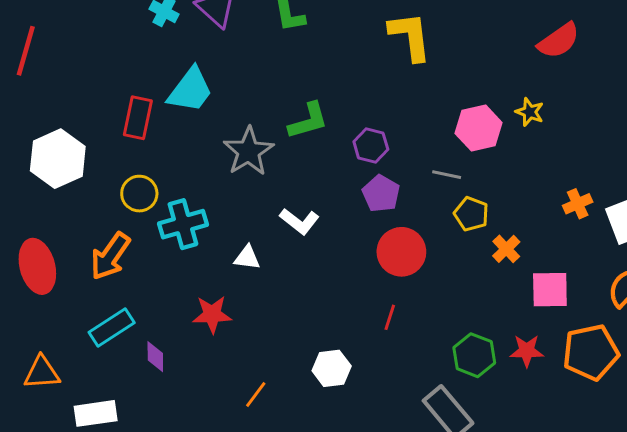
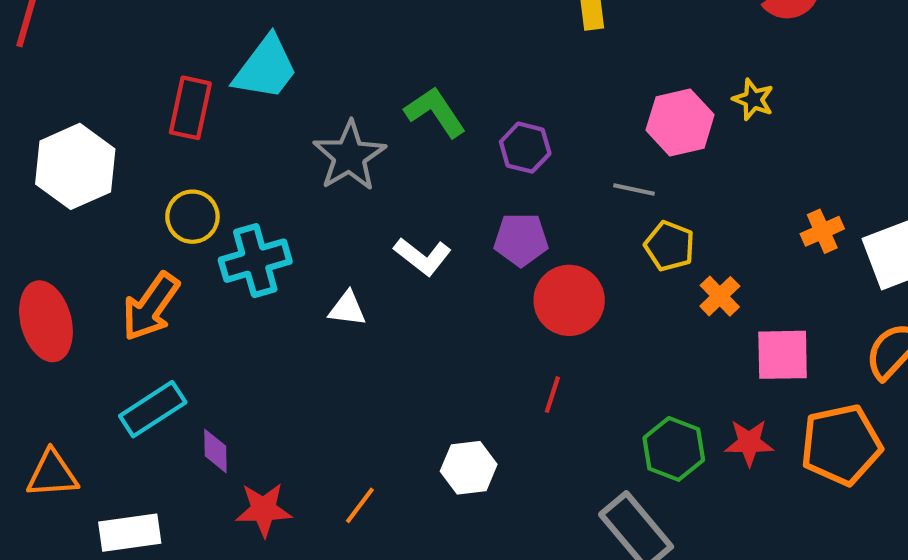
green L-shape: (308, 121) -> (435, 112), turned -108
purple pentagon: (381, 194) -> (521, 240), moved, turned -30
red star: (212, 314) -> (264, 510), moved

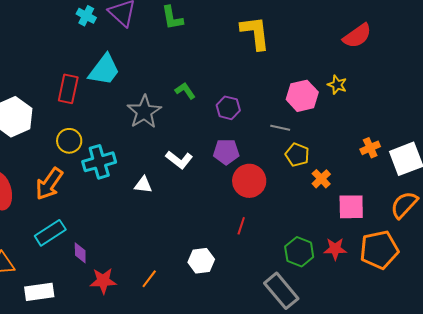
green L-shape: (435, 112) -> (185, 91), size x0.7

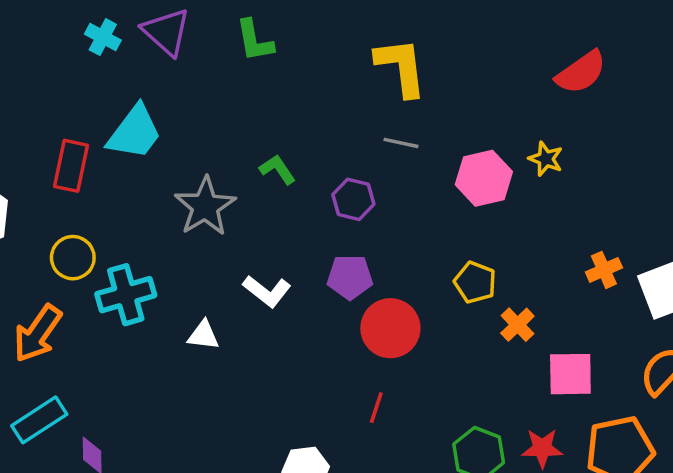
gray line: (280, 128) -> (401, 143), moved

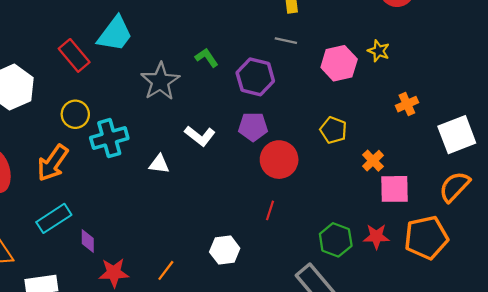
red rectangle: (71, 166) -> (74, 55), turned -52
purple hexagon: (353, 199) -> (255, 77), size x1.4
orange cross: (604, 270) -> (407, 104), moved
orange cross: (517, 325) -> (373, 161), moved

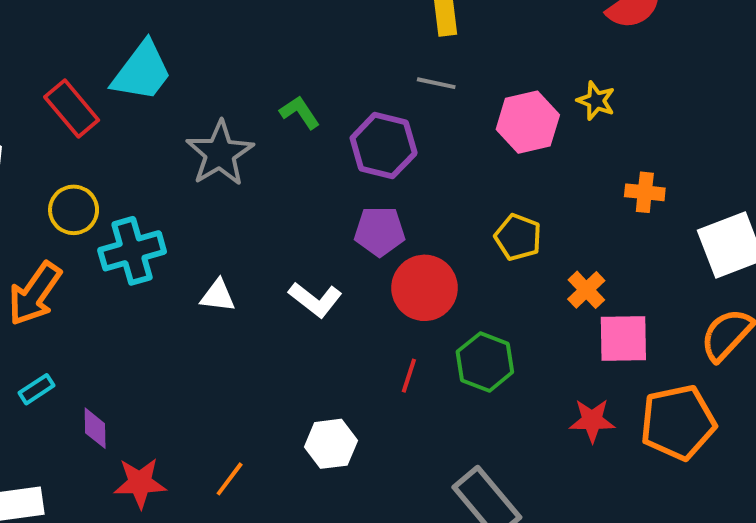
orange cross: (407, 104) -> (645, 192), turned 30
white L-shape: (200, 136) -> (315, 300), moved
cyan rectangle: (54, 218) -> (37, 389), size x0.6
green hexagon: (336, 240) -> (485, 362), moved

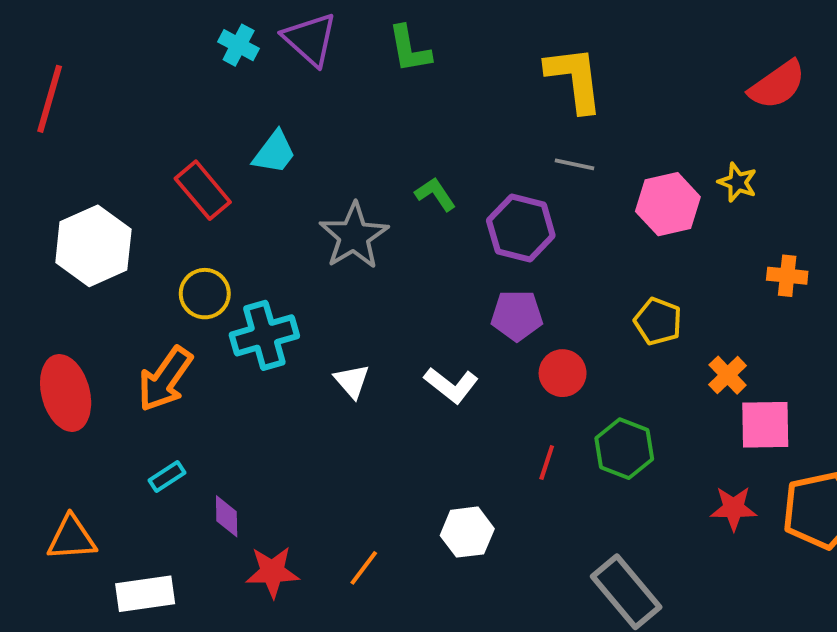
cyan trapezoid: (142, 71) -> (274, 152), size x0.7
red circle: (424, 288) -> (563, 373), size x0.7
white triangle: (218, 296) -> (352, 381), turned 42

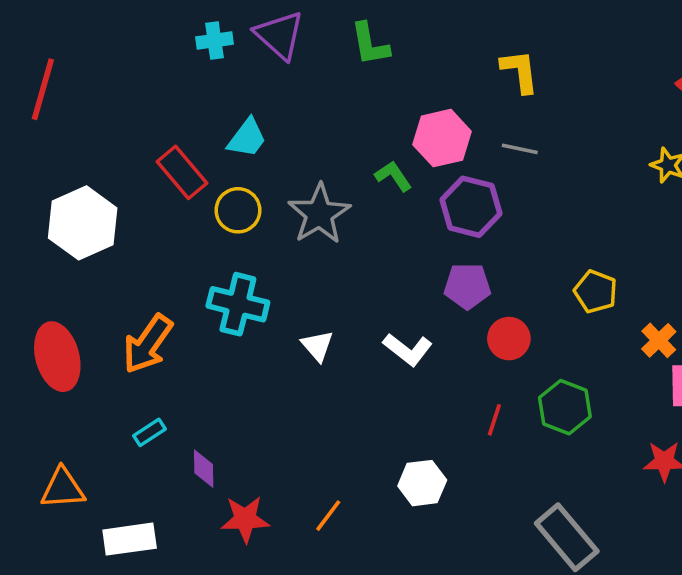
cyan cross: (239, 45) -> (214, 41), turned -36
yellow L-shape: (574, 79) -> (520, 71), size x0.7
pink hexagon: (668, 204) -> (442, 138), moved
yellow circle: (205, 294) -> (238, 210), moved
cyan cross: (264, 335) -> (238, 304), turned 30

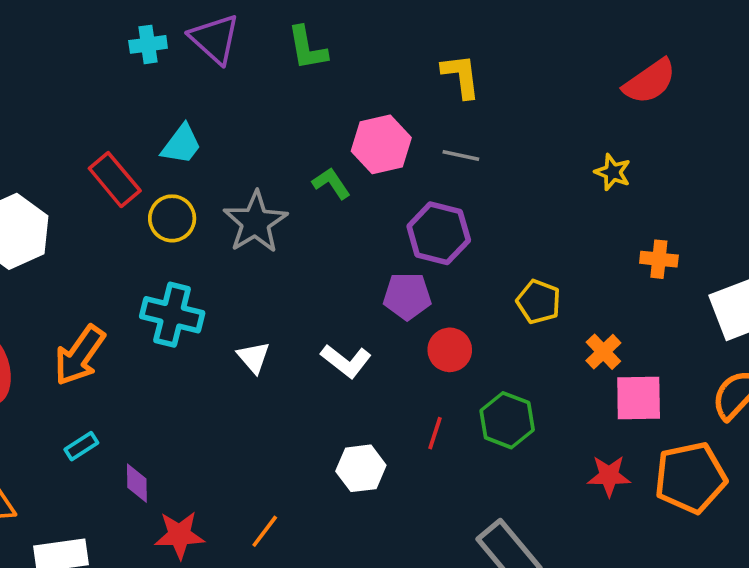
purple hexagon: (471, 207) -> (439, 233), moved
white hexagon: (422, 483) -> (361, 468), moved

